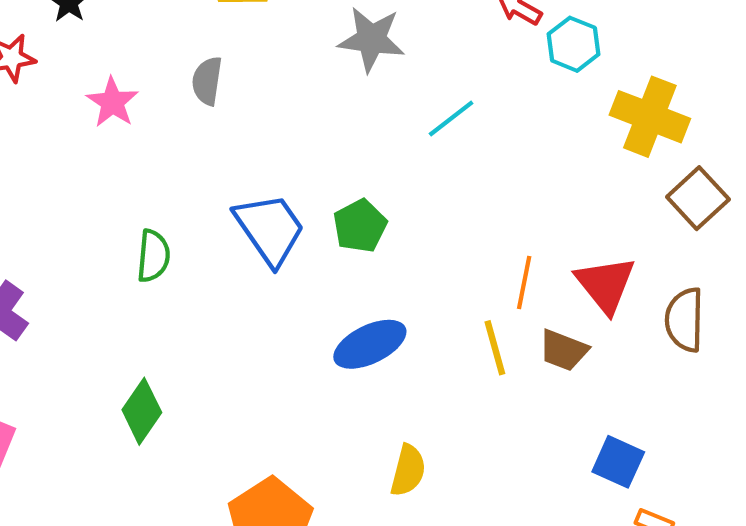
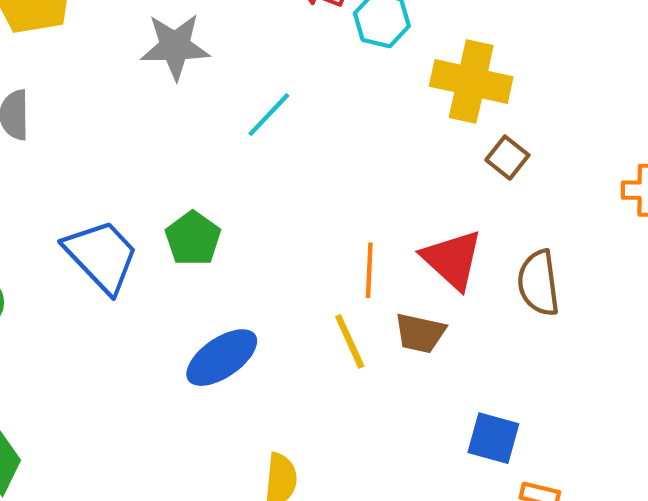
brown square: (698, 198) -> (507, 158), moved, size x0.7

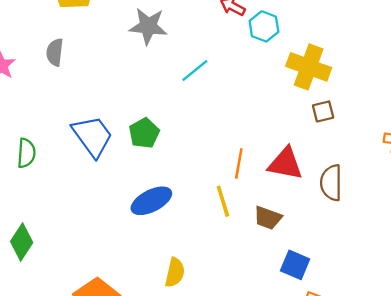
brown square: (507, 158) -> (323, 111), turned 30
red triangle: (452, 260) -> (285, 164), turned -39
brown trapezoid: (420, 333) -> (268, 218), moved

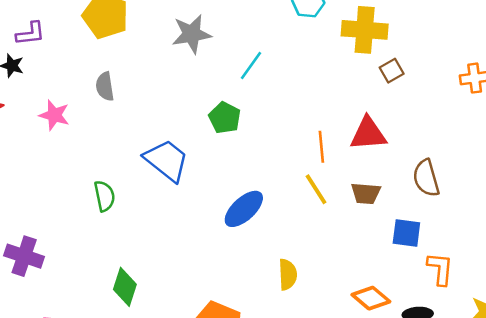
green pentagon: (144, 133) -> (225, 118), moved
brown semicircle: (331, 183) -> (426, 178), moved

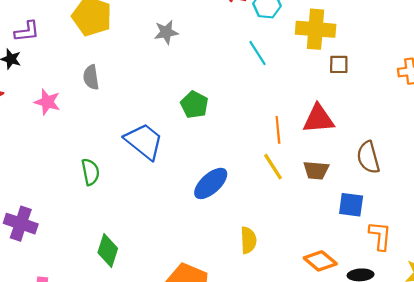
gray star: (192, 34) -> (166, 32), size x0.7
cyan line: (251, 65) -> (258, 53), moved, turned -68
brown square: (392, 71) -> (339, 64), turned 30

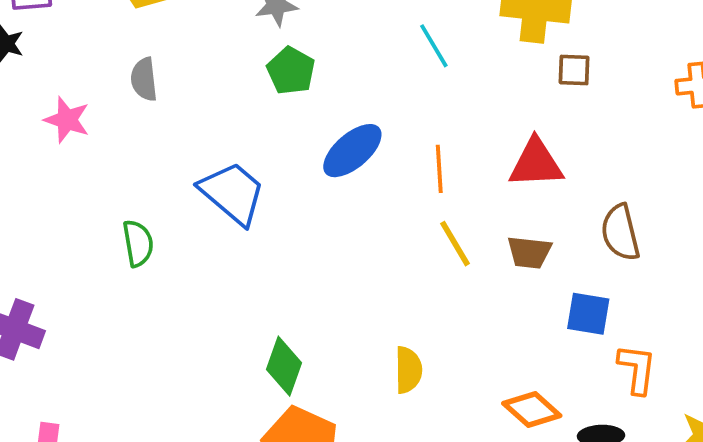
green pentagon: (194, 105) -> (291, 71), moved
orange line: (278, 130) -> (439, 169), moved
blue ellipse: (211, 183) -> (352, 151), moved
green diamond: (108, 250) -> (284, 366), moved

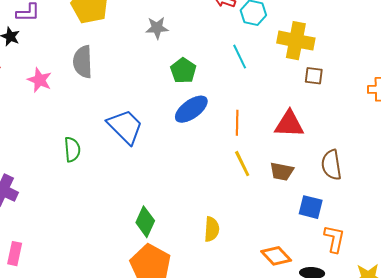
green pentagon: (291, 71) -> (183, 70), moved
gray semicircle: (144, 79) -> (83, 62), size x1.4

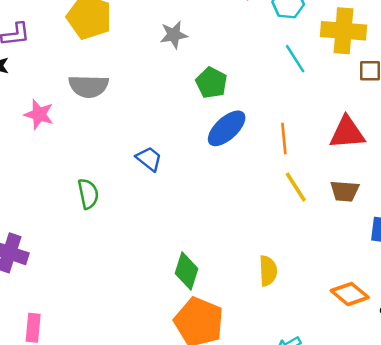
cyan line: (240, 57) -> (295, 59), moved
gray semicircle: (83, 62) -> (89, 86), turned -80
blue trapezoid: (125, 127) -> (149, 159), size x0.6

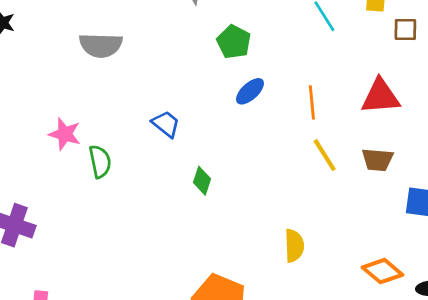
pink star: (39, 114) -> (65, 134), moved
blue ellipse: (227, 128) -> (250, 91), size x0.7
green diamond: (186, 271) -> (202, 181), moved, size x0.7

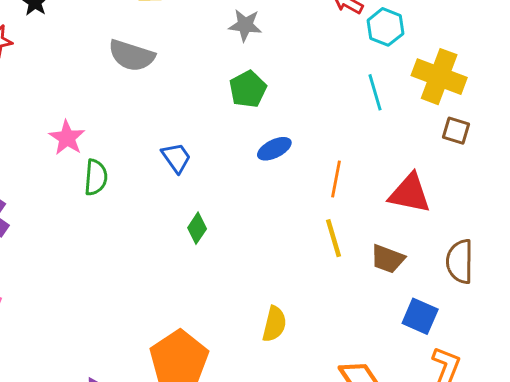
green pentagon: (234, 42) -> (248, 89), moved

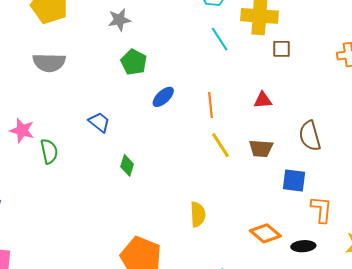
red triangle: (410, 193) -> (263, 100), size x0.6

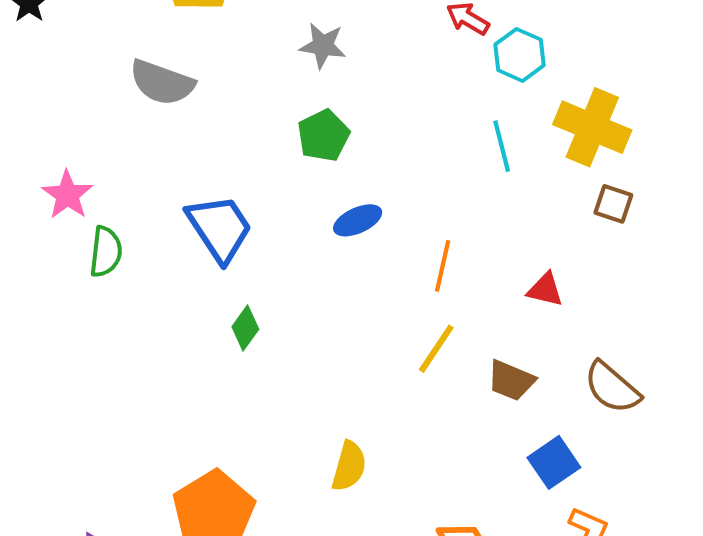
blue trapezoid: (99, 122) -> (220, 228), size x1.6
brown semicircle: (310, 136) -> (612, 388), turned -52
yellow line: (221, 145) -> (436, 349), turned 48
blue square: (294, 180) -> (554, 462), turned 30

